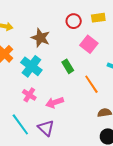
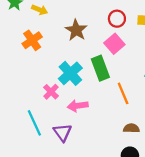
pink square: (89, 44) -> (114, 44), moved
cyan cross: (31, 66) -> (70, 73), moved
green rectangle: (68, 66) -> (100, 68), size x1.5

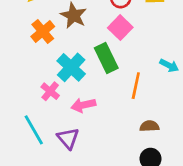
orange cross: (32, 40) -> (43, 32), moved
orange line: (123, 93) -> (136, 86), turned 40

